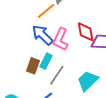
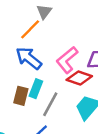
red diamond: (86, 32) -> (79, 78), moved, turned -55
pink L-shape: (60, 39) -> (67, 60), moved, turned 30

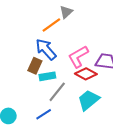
cyan rectangle: (36, 89) -> (47, 76), turned 49
brown rectangle: (21, 96) -> (35, 66), moved

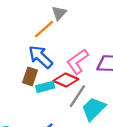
red diamond: (86, 74) -> (66, 80), moved
gray line: (57, 92) -> (77, 96), moved

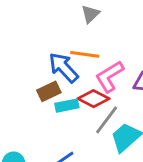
orange line: (44, 29) -> (85, 54), moved, turned 45
brown rectangle: (30, 76) -> (49, 91), turned 42

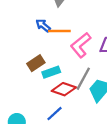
blue arrow: (64, 68) -> (43, 25), moved, size x0.6
red diamond: (94, 99) -> (64, 89), moved

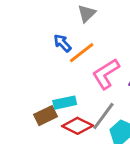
orange line: (59, 31) -> (82, 53), turned -45
brown rectangle: (36, 63) -> (46, 116), moved

